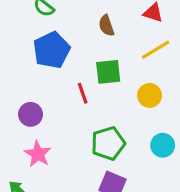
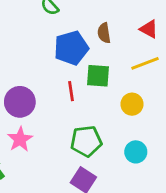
blue pentagon: (52, 50) -> (71, 48), moved
purple circle: (31, 114) -> (20, 102), size x1.4

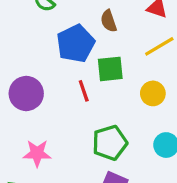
purple circle: (20, 102) -> (26, 93), moved
pink star: (20, 139) -> (37, 153), turned -30

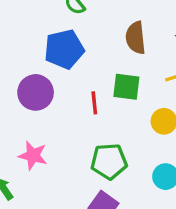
brown semicircle: (109, 21) -> (136, 38), size x1.4
blue pentagon: (76, 44) -> (64, 49), moved

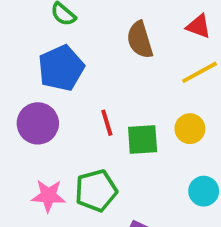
green square: (126, 87) -> (143, 139), moved
green pentagon: (109, 161) -> (96, 191), moved

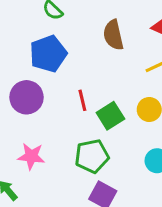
green square: (143, 139) -> (110, 116), turned -32
green pentagon: (96, 191) -> (92, 156), moved

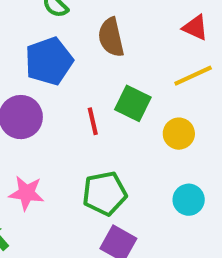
brown semicircle: (113, 35) -> (111, 37), moved
green square: (110, 116) -> (133, 103), moved, turned -32

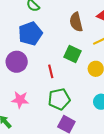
brown semicircle: (111, 37) -> (76, 22), moved
red line: (93, 121) -> (51, 71), moved

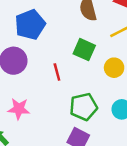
green pentagon: (59, 99) -> (84, 107), moved

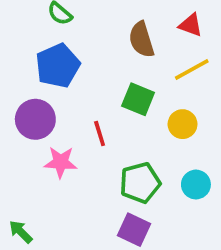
pink star: (19, 109) -> (61, 162), moved

